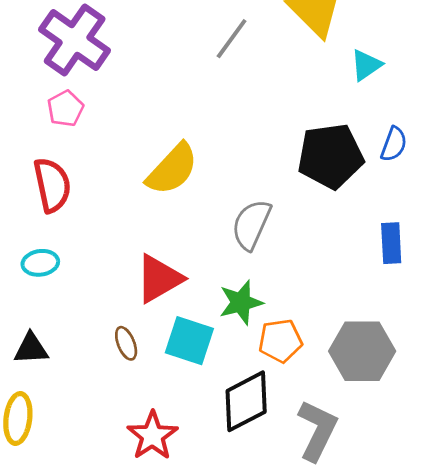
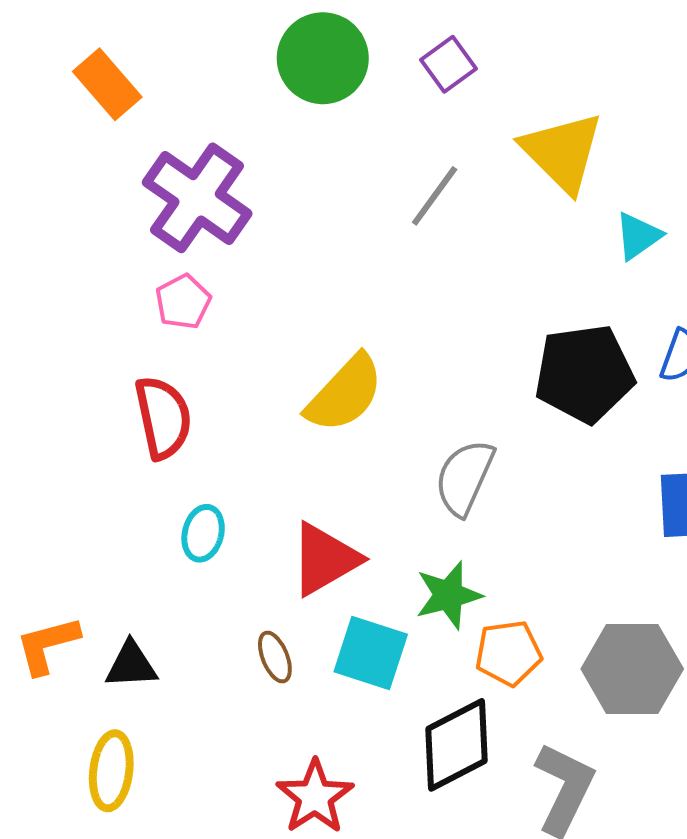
cyan ellipse: (40, 263) -> (203, 533), moved, turned -68

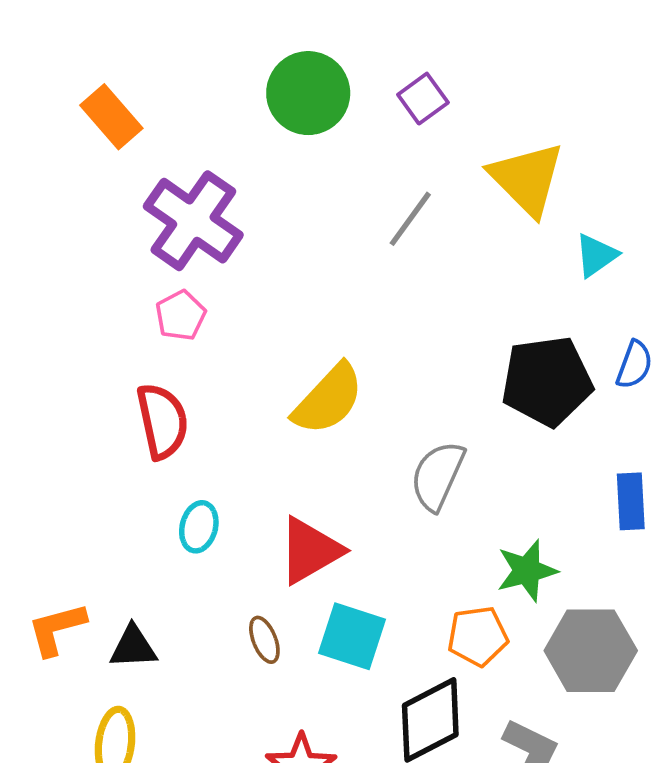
green star: (449, 595) -> (527, 571), moved

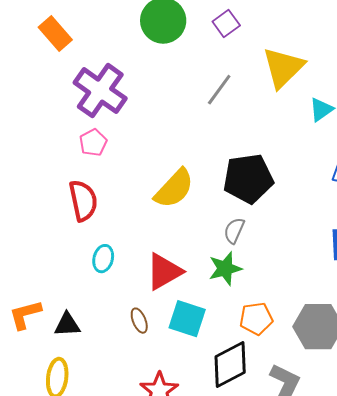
yellow triangle: (527, 179) -> (283, 68), turned 30
black pentagon: (547, 381) -> (248, 179), moved
gray semicircle: (438, 476) -> (234, 231), size x0.7
green star: (527, 571) -> (225, 269), moved

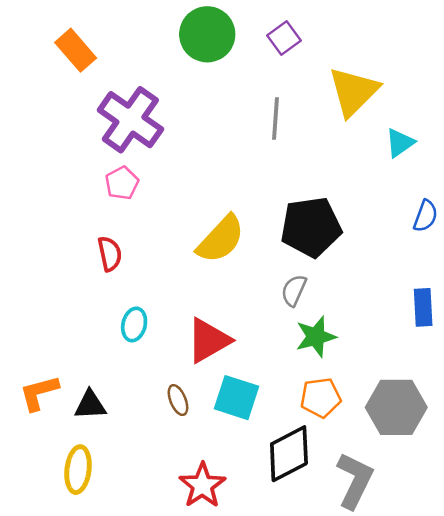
gray line: (219, 90) -> (276, 118), turned -32
red semicircle: (83, 201) -> (110, 254), size x0.7
green star: (225, 269) -> (316, 337), moved

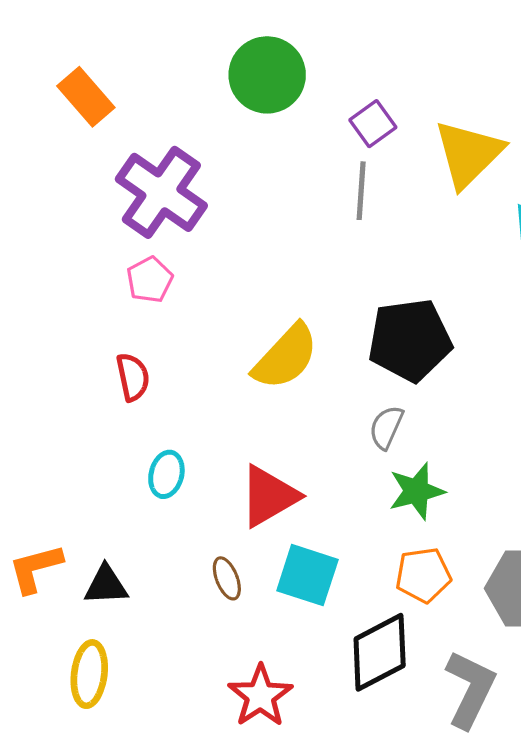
purple square: (284, 38) -> (373, 124), moved

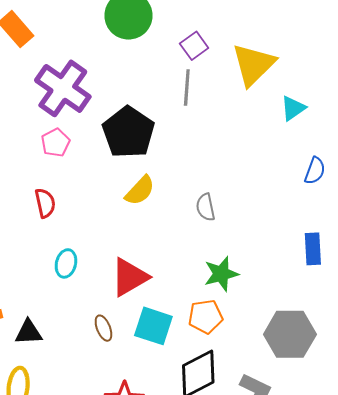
black pentagon: (410, 340) -> (128, 132), moved, turned -30
yellow semicircle: (286, 357) -> (140, 191), size x0.7
gray semicircle: (386, 427) -> (206, 207), moved, turned -36
orange pentagon: (423, 575) -> (206, 317), moved

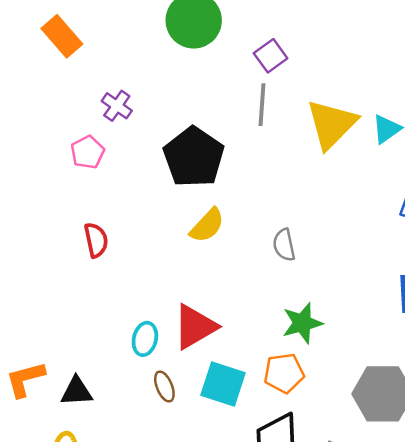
yellow triangle: (253, 65) -> (332, 124), moved
purple cross: (63, 88) -> (117, 106), size x0.5
pink pentagon: (56, 143) -> (88, 152), moved
cyan ellipse: (66, 263) -> (145, 339), moved

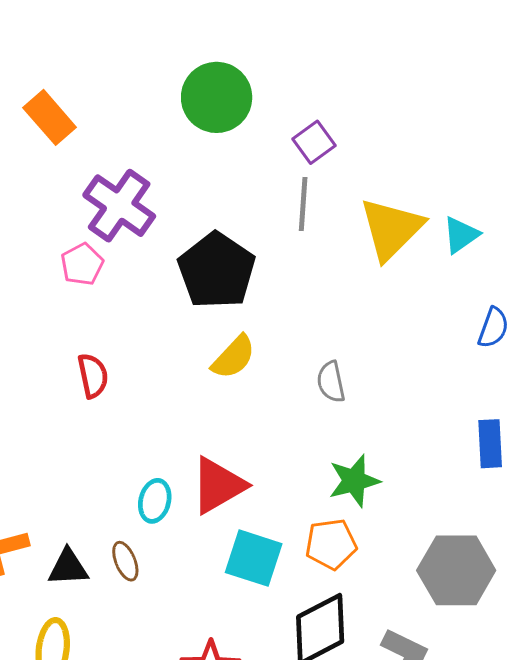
purple cross: (117, 106) -> (119, 206), size x1.8
brown ellipse: (164, 386) -> (125, 561), moved

